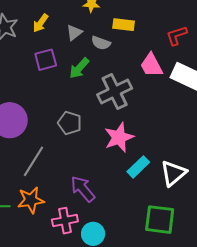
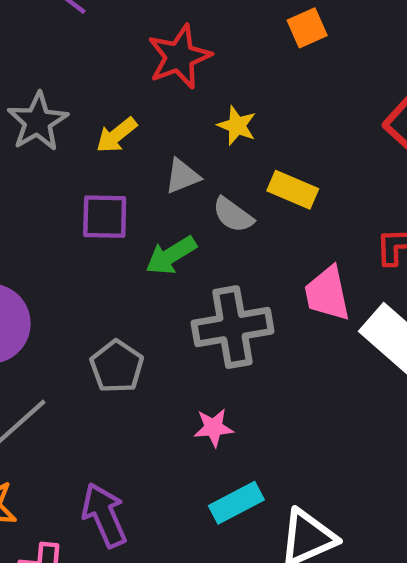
pink star: (119, 137) -> (214, 428), size x0.6

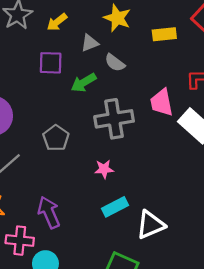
yellow star: (237, 126) -> (117, 18), size x1.4
yellow rectangle: (293, 190) -> (164, 34), moved, turned -30

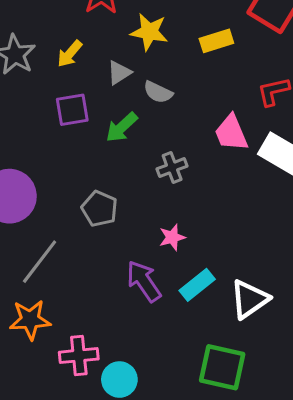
gray cross: (114, 119) -> (172, 167), size x0.6
purple arrow: (49, 212) -> (144, 281), moved

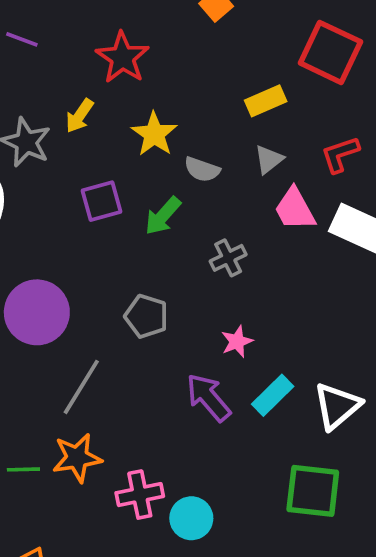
yellow star: (149, 32) -> (154, 134), moved, turned 30
yellow arrow: (70, 54) -> (79, 116), moved
gray triangle: (119, 73) -> (269, 159), moved

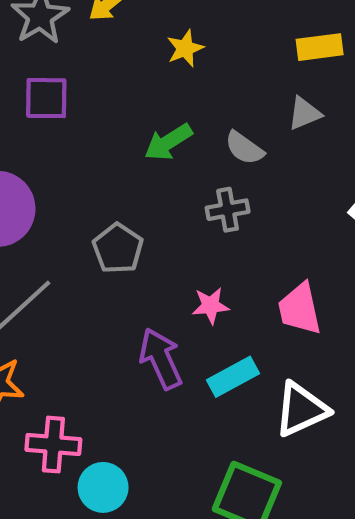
yellow star: (154, 134) -> (185, 48), size x0.7
gray semicircle: (202, 169) -> (244, 148), moved
purple square: (101, 201) -> (46, 98), moved
pink trapezoid: (295, 209) -> (300, 309), moved

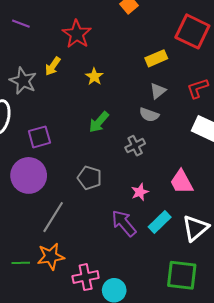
purple square: (46, 98) -> (39, 137), moved
gray semicircle: (244, 148) -> (149, 115), moved

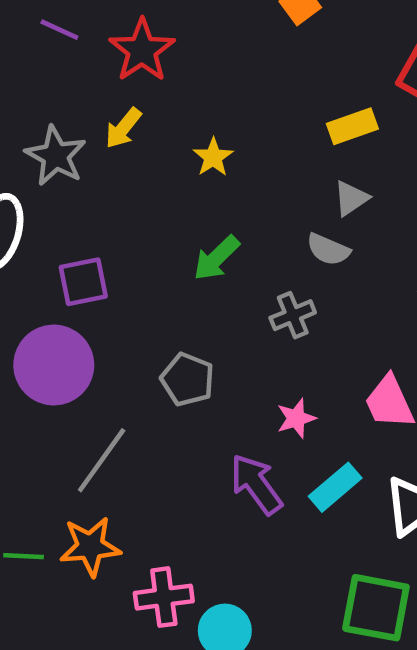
red star: (77, 34) -> (142, 50), moved

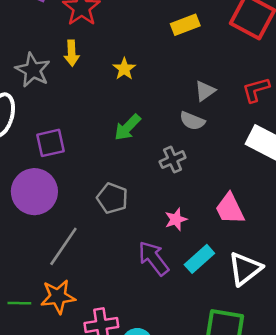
yellow rectangle: (352, 126) -> (185, 25), moved
yellow arrow: (123, 128) -> (72, 53), turned -40

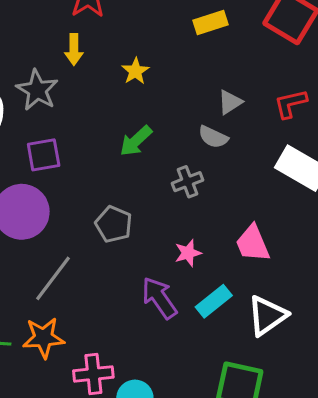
gray star: (33, 70) -> (37, 90), moved

